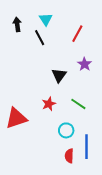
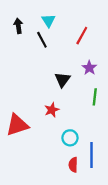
green line: (78, 104) -> (95, 97), moved, turned 63

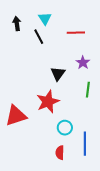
red line: (82, 36) -> (76, 33), turned 60
red star: (52, 110) -> (48, 102), size x1.6
red semicircle: (73, 165) -> (60, 153), moved

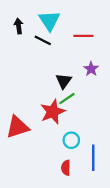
cyan triangle: (45, 19) -> (49, 21), size x1.5
black line: (39, 37) -> (43, 40), turned -35
green line: (88, 90) -> (67, 99), moved, turned 49

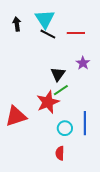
black line: (43, 40) -> (48, 34), moved
blue line: (93, 158) -> (85, 123), moved

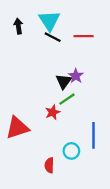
purple star: (83, 63) -> (76, 76), moved
red star: (48, 102) -> (53, 112), size x0.6
cyan circle: (65, 128) -> (71, 151), moved
red semicircle: (60, 153) -> (49, 165), moved

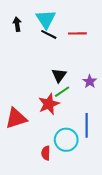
purple star: (76, 76) -> (90, 81), moved
red star: (53, 112) -> (49, 104), size x1.5
cyan circle: (71, 151) -> (66, 140), size x1.5

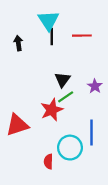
black arrow: (17, 24) -> (18, 43), moved
black line: (49, 34) -> (52, 37), turned 63

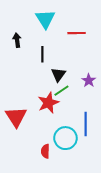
black line: (52, 37) -> (42, 54), moved
red triangle: (17, 125) -> (16, 117), turned -45

